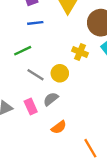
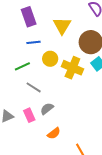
yellow cross: (80, 52) -> (72, 68), size x1.5
yellow circle: (60, 73) -> (50, 59), moved

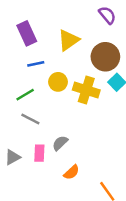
yellow triangle: (62, 26) -> (68, 40), turned 30
gray line: (34, 87) -> (30, 119), moved
pink rectangle: (29, 115) -> (39, 153), turned 32

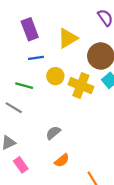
green line: (25, 95) -> (24, 86), turned 42
gray line: (30, 119) -> (14, 108), moved
pink rectangle: (39, 153) -> (21, 165), moved, turned -42

